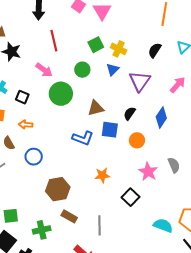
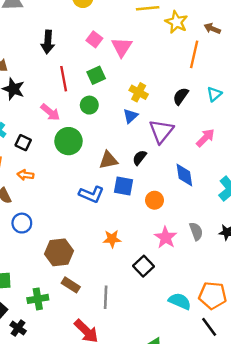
green square: (96, 45) -> (96, 75), moved
green circle: (82, 70) -> (89, 105), moved
black semicircle: (130, 113) -> (140, 158), moved
blue diamond: (161, 117) -> (184, 175), turned -45
blue circle: (34, 157) -> (22, 223), moved

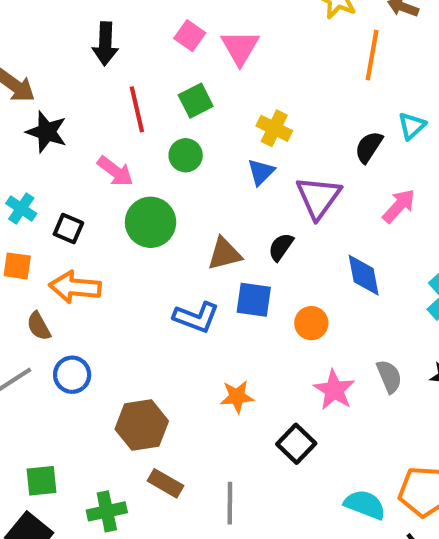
black semicircle: (181, 96) -> (369, 147), moved
orange arrow: (25, 175) -> (75, 287), size x1.6

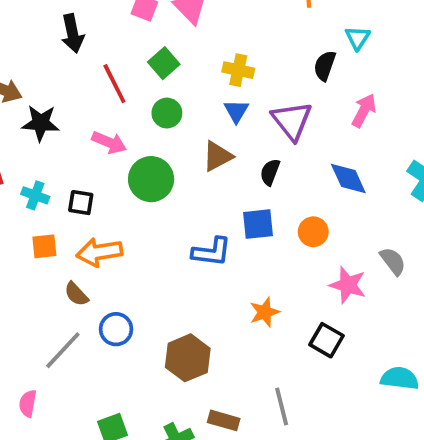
brown triangle: (224, 254) -> (217, 156), moved
brown rectangle: (166, 483) -> (224, 420), moved

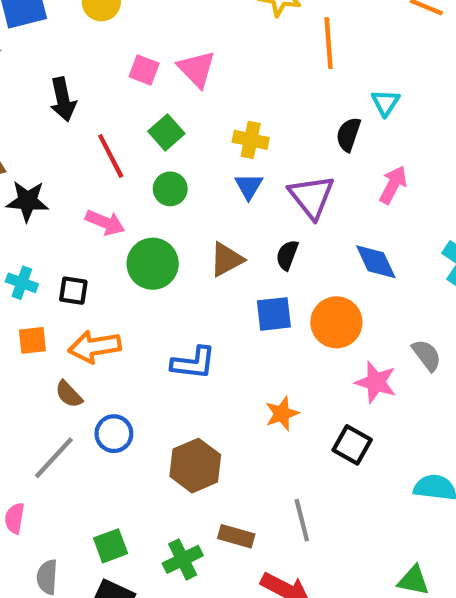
brown triangle: (217, 156) -> (227, 260), moved
orange circle: (313, 232) -> (336, 322), size x1.5
blue L-shape: (212, 252) -> (193, 363), moved

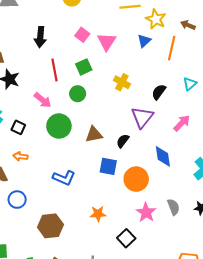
black semicircle: (348, 134) -> (159, 92), moved
blue triangle: (249, 186) -> (144, 41), moved
orange arrow: (95, 347) -> (20, 156), size x0.6

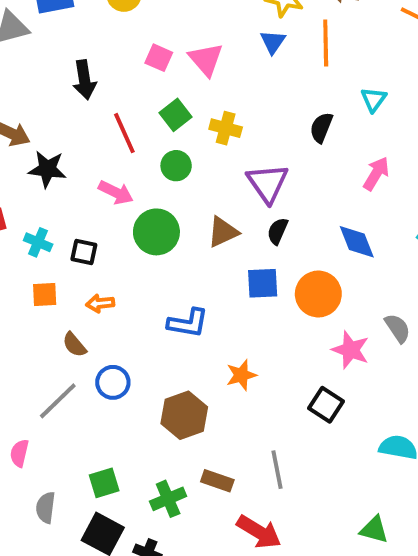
yellow cross: (122, 82) -> (226, 128), moved
purple triangle: (142, 117) -> (268, 183), moved
orange star: (98, 214) -> (241, 375), moved

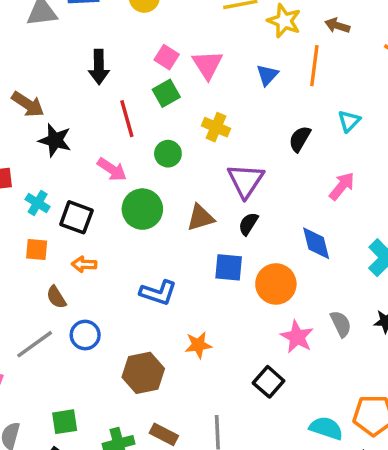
blue triangle: (273, 42) -> (267, 75), moved
green square: (176, 115) -> (166, 93), moved
black square: (84, 252) -> (76, 217), size x1.4

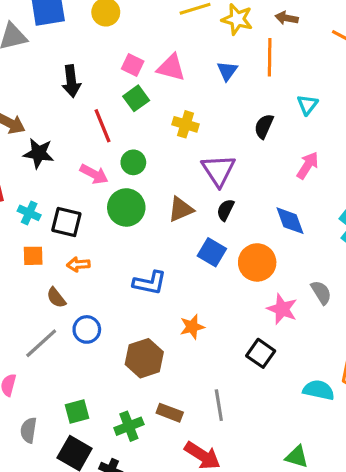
pink triangle: (208, 65) -> (171, 68), turned -36
green circle: (168, 154) -> (133, 162), moved
blue square: (229, 267) -> (212, 252), turned 32

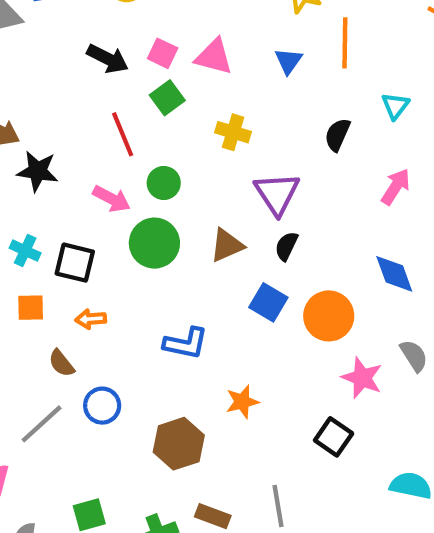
black arrow: (71, 81) -> (108, 59), moved, turned -56
blue diamond: (290, 221) -> (394, 274), moved

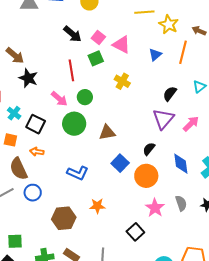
purple triangle: (277, 193) -> (163, 119), moved
black semicircle: (286, 246) -> (149, 149), moved
brown semicircle: (61, 363) -> (19, 169), size x1.6

